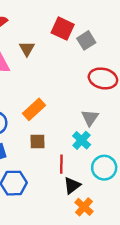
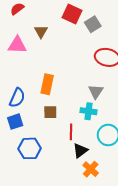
orange rectangle: (34, 109) -> (47, 84), turned -36
cyan cross: (82, 140) -> (89, 111), turned -35

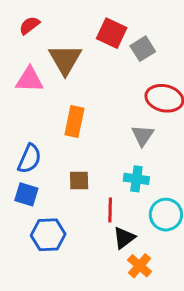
brown triangle: (41, 32) -> (65, 59), size x1.6
orange rectangle: (47, 84) -> (74, 122), moved
gray triangle: (96, 92) -> (143, 135), moved
blue square: (15, 122) -> (26, 194), turned 35

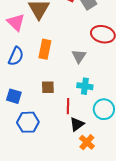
pink triangle: (29, 80) -> (16, 22), turned 42
gray triangle: (143, 135) -> (79, 56), moved
blue semicircle: (29, 159) -> (16, 56), moved

